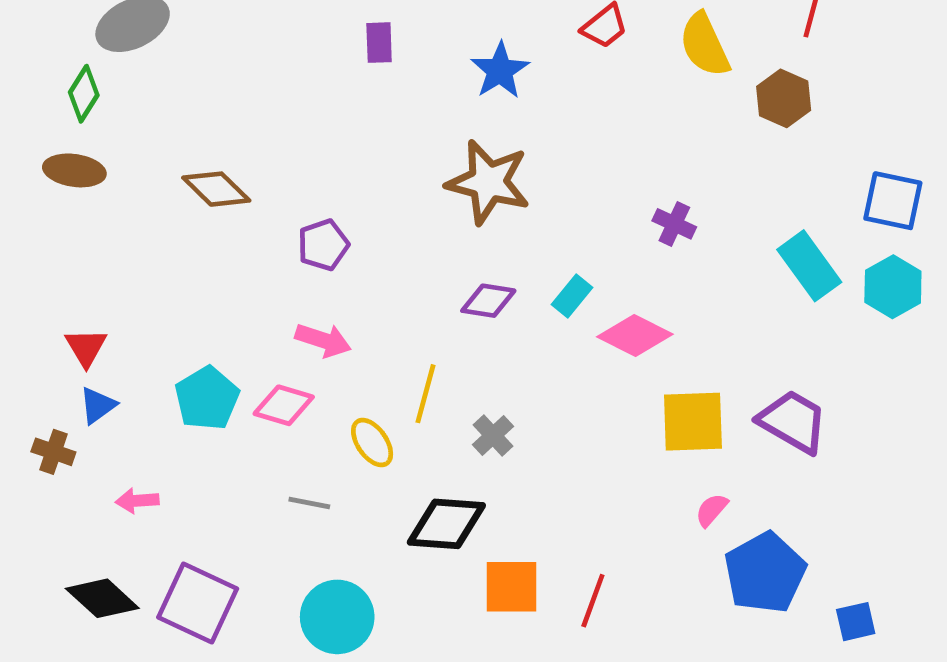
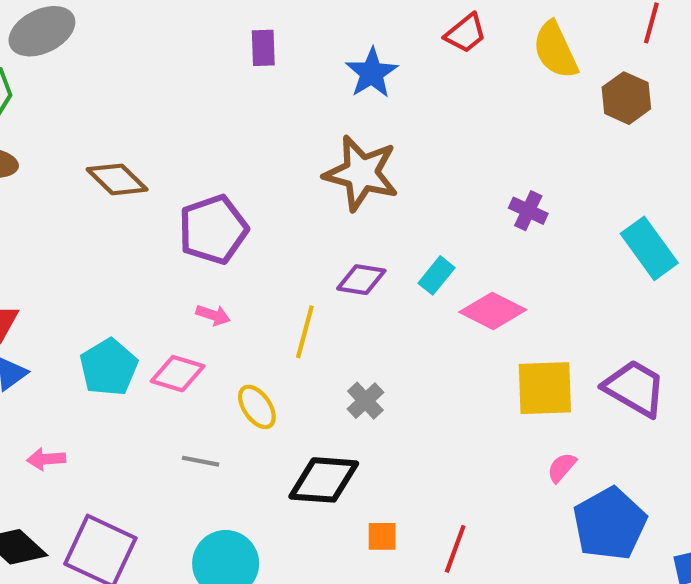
purple pentagon: (323, 245) -> (213, 230), size x1.5
pink arrow: (323, 340) -> (213, 315), size x0.7
yellow line: (426, 394) -> (305, 332), moved
orange square: (512, 587) -> (382, 536), size x0.6

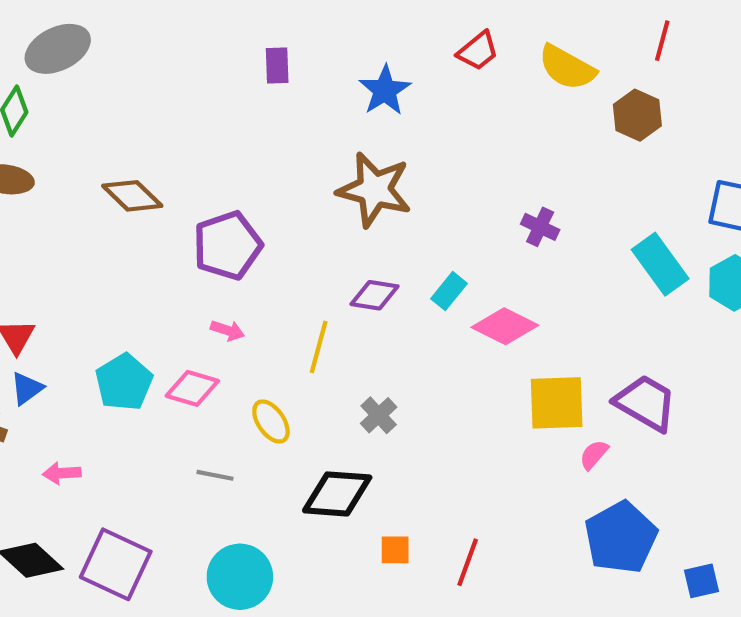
yellow semicircle: (555, 50) -> (567, 67), turned -36
pink semicircle: (562, 467) -> (594, 455), moved

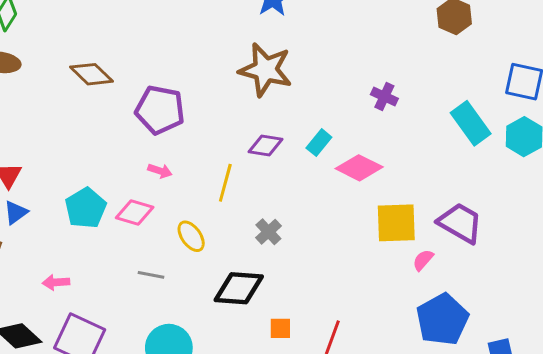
purple pentagon: (227, 246) -> (160, 110), turned 30
pink arrow: (62, 473) -> (56, 282), moved

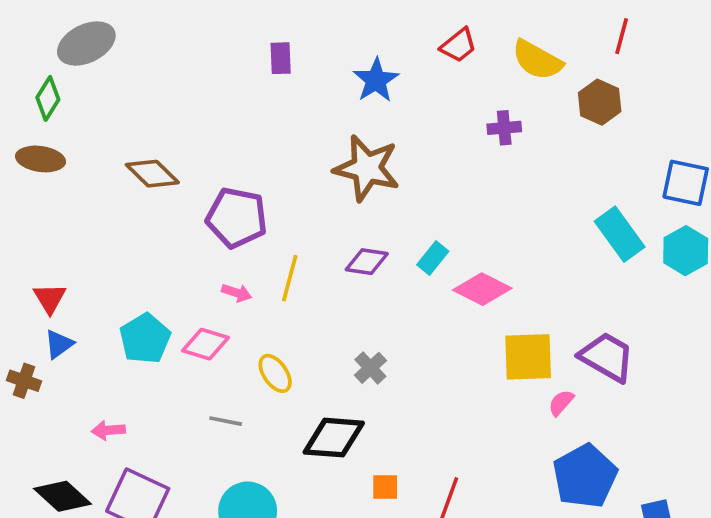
purple cross: (384, 97) -> (504, 128), moved, turned -30
yellow line: (225, 183) -> (290, 278), moved

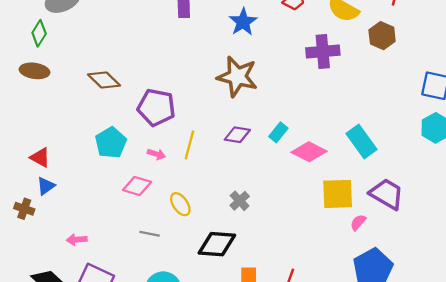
purple cross: (504, 128) -> (323, 52), size x1.6
cyan rectangle: (620, 234) -> (362, 142), moved
red triangle: (50, 298) -> (40, 157), turned -30
cyan pentagon: (145, 339) -> (111, 143), moved

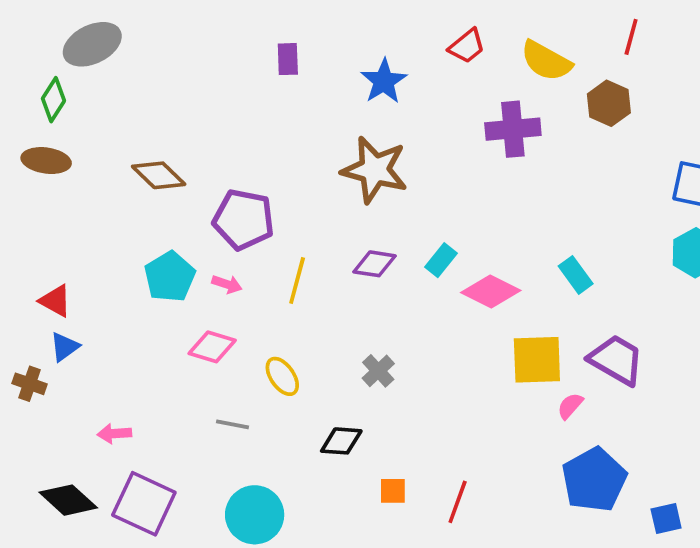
cyan rectangle: (362, 142) -> (576, 275), size x0.7
pink arrow: (156, 154) -> (227, 284), moved
black diamond: (217, 244) -> (341, 441), size x0.7

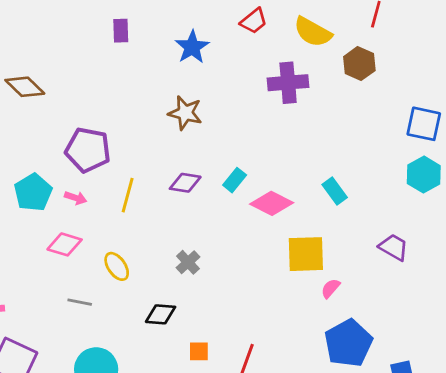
brown star: (375, 170) -> (185, 113), size x0.7
brown diamond: (159, 175) -> (25, 87), moved
purple trapezoid: (616, 360) -> (394, 247), moved, size x0.7

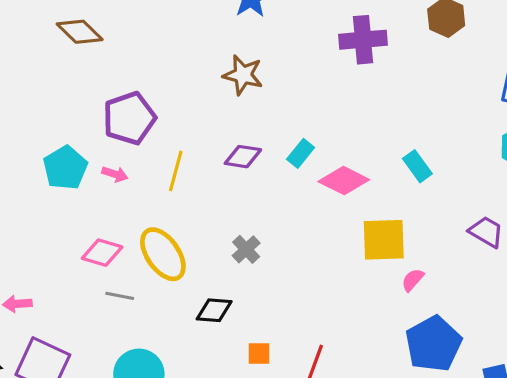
brown diamond: (25, 87) -> (80, 32), moved
purple pentagon: (88, 150) -> (129, 118), turned -30
pink diamond: (65, 244) -> (102, 253), moved
yellow ellipse: (117, 266) -> (163, 254), size x1.6

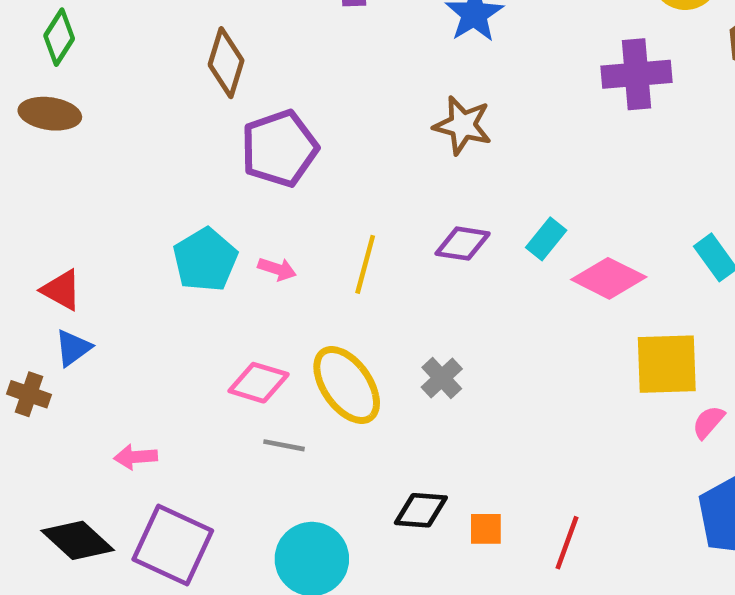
brown diamond: (80, 32) -> (226, 63), turned 63
purple pentagon: (129, 118) -> (279, 148), moved
gray cross: (246, 249) -> (442, 378), moved
black diamond: (214, 310) -> (421, 510), moved

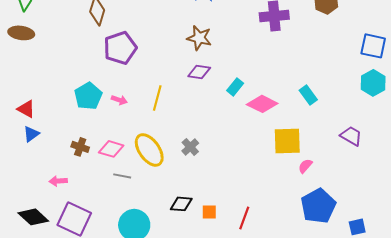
purple diamond: (463, 244) -> (199, 72), moved
brown cross: (29, 394) -> (80, 147), moved

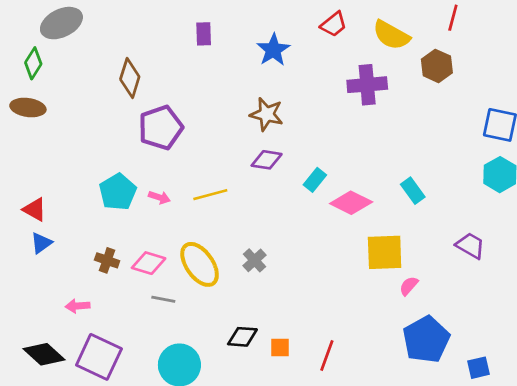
yellow line: (157, 98) -> (210, 195), turned 60

